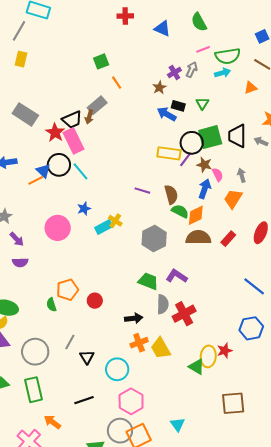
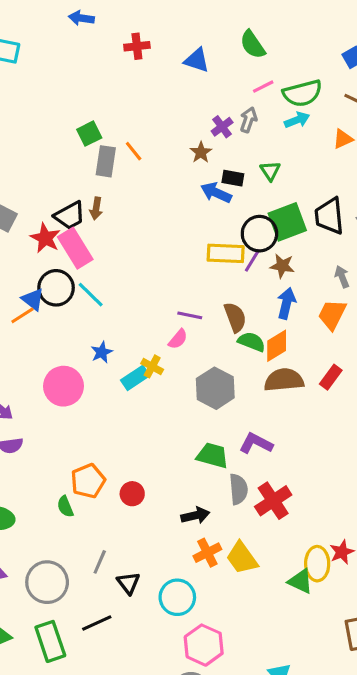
green square: (101, 61) -> (89, 134), moved
gray rectangle: (97, 105) -> (106, 161), moved, turned -36
pink semicircle: (218, 175) -> (178, 339), moved, turned 72
black line: (84, 400) -> (97, 623), moved

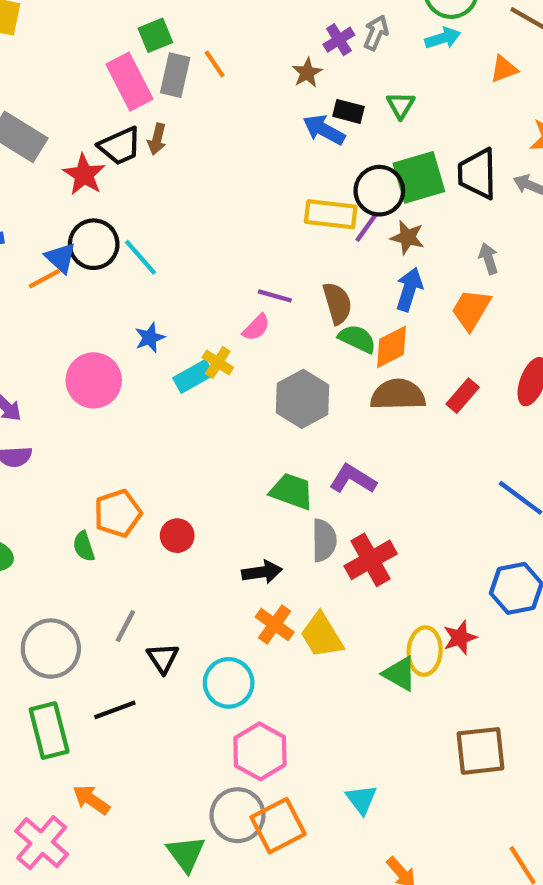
pink rectangle: (75, 248) -> (129, 82), moved
orange cross: (207, 553) -> (275, 625), turned -32

